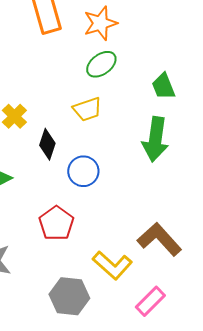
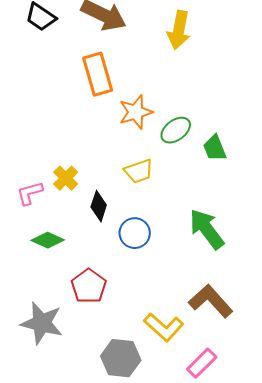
orange star: (100, 23) -> (136, 112), moved
green ellipse: (101, 64) -> (176, 130), moved
green arrow: (155, 139) -> (207, 229), moved, turned 135
red pentagon: (56, 223) -> (89, 286), moved

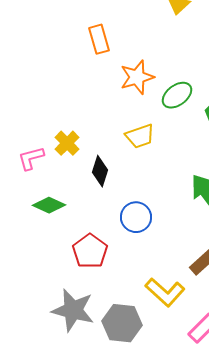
orange rectangle: (98, 74) -> (99, 39), size x0.7
blue circle: (135, 233) -> (136, 217), moved
gray star: (42, 323) -> (73, 310), moved

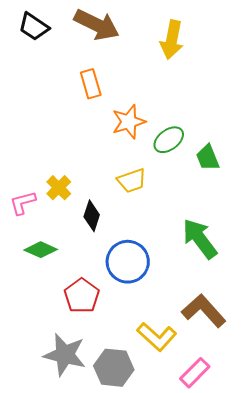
blue circle: (136, 217) -> (128, 262), size x1.4

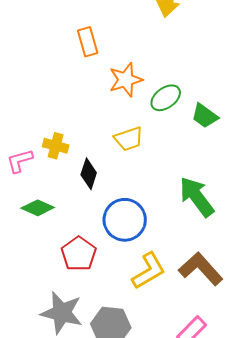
green trapezoid: (208, 158) -> (205, 116), turned -32
yellow cross: (59, 188) -> (56, 146), turned -30
yellow L-shape: (157, 337) -> (149, 271), moved, turned -72

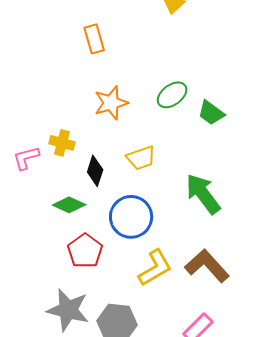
orange star: (126, 80) -> (111, 103), moved
yellow trapezoid: (129, 139) -> (141, 158), moved
green diamond: (38, 208) -> (69, 205), moved

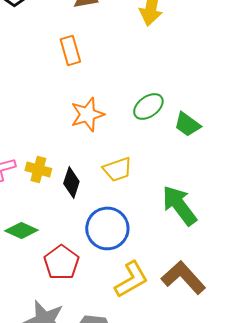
yellow cross: (62, 143) -> (38, 169), moved
green diamond: (69, 205) -> (21, 230), moved

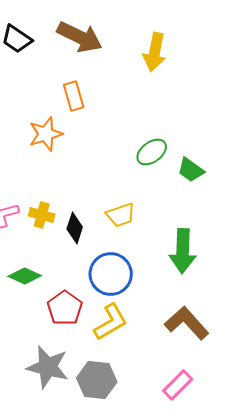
orange star: (87, 114) -> (46, 134), moved
green arrow: (179, 205) -> (183, 251), turned -141
yellow L-shape: (131, 279) -> (111, 322), moved

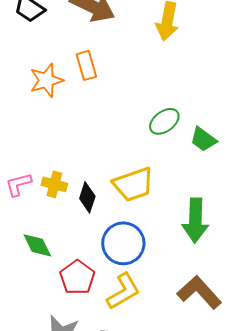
orange star: (46, 134) -> (46, 80), moved
yellow trapezoid: (121, 215) -> (133, 184), size x1.4
green diamond: (25, 276) -> (37, 245), turned 40

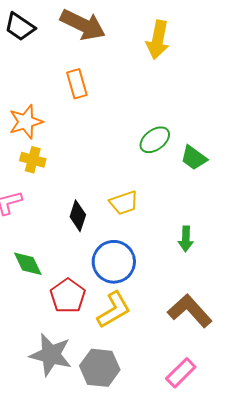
orange star: (46, 80) -> (26, 122), moved
yellow cross: (54, 184) -> (33, 160), moved
yellow trapezoid: (133, 184) -> (124, 203), size x0.7
green arrow: (195, 220) -> (186, 239), size x0.6

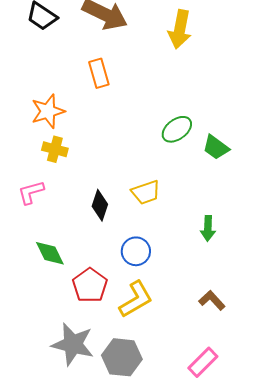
blue circle: (114, 262) -> (136, 251), size x0.7
brown L-shape: (190, 311) -> (212, 300), size x0.6

